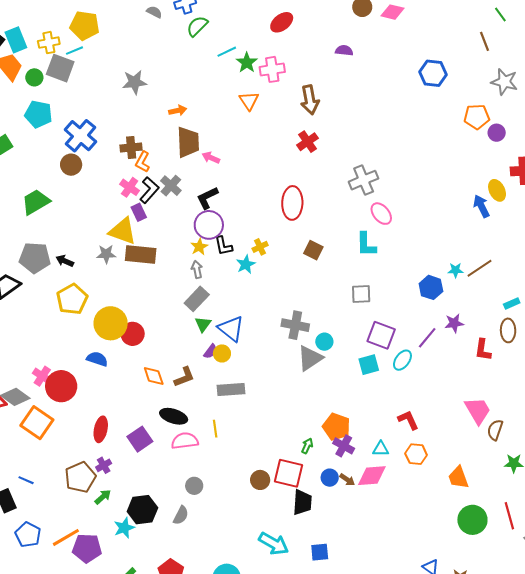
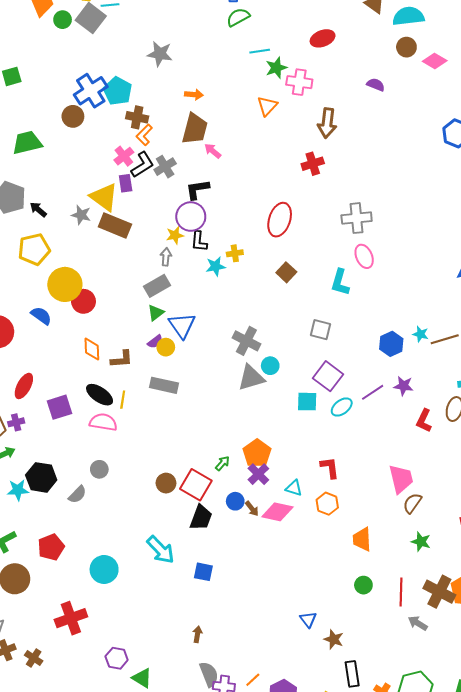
cyan pentagon: (38, 114) -> (118, 91), moved
yellow line: (215, 429) -> (123, 400), moved
green circle: (472, 520) -> (363, 585), size x0.6

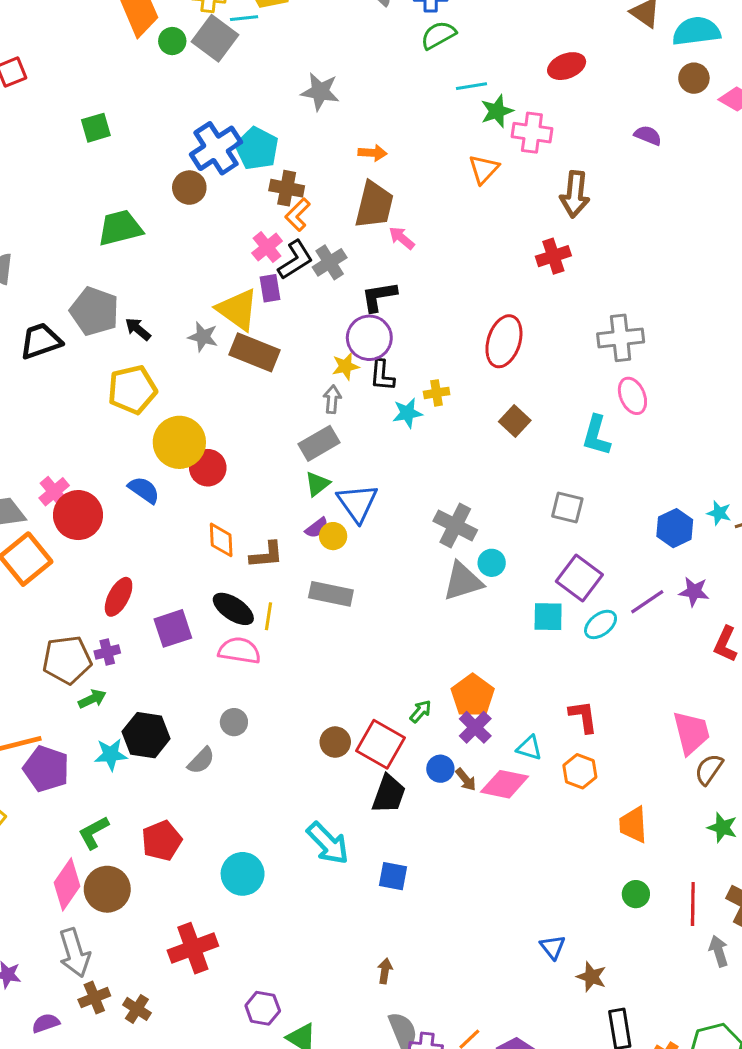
gray arrow: (418, 623) -> (719, 951), turned 42

